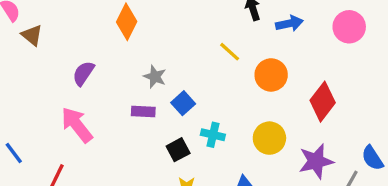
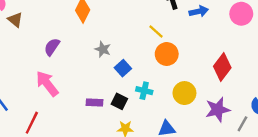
orange circle: (271, 75) -> (167, 54), moved
purple rectangle: (143, 112) -> (94, 103), moved
black square: (178, 150) -> (119, 101), turned -35

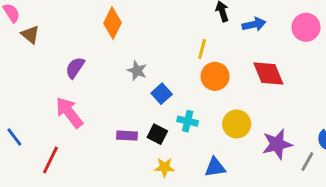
yellow line: (156, 32) -> (202, 49), turned 63
red diamond: (222, 67) -> (268, 73), moved, turned -60

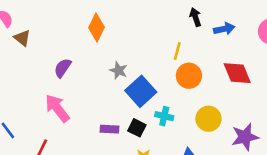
blue square: (162, 94) -> (141, 91), size x1.6

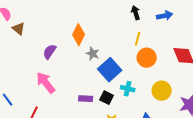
black arrow: (195, 17) -> (136, 13), moved
orange diamond: (96, 28) -> (79, 35), moved
blue arrow: (224, 29) -> (165, 16), moved

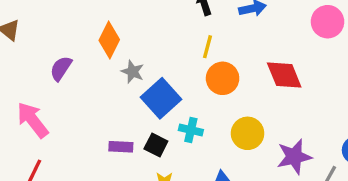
pink arrow: (46, 83) -> (33, 120), moved

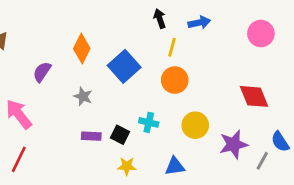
yellow line: (208, 47) -> (172, 47), moved
gray star: (133, 72) -> (83, 96), moved
red diamond: (284, 75) -> (254, 96), moved
blue square: (161, 98) -> (124, 66), moved

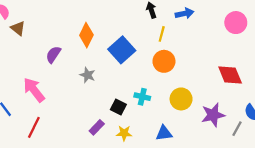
purple rectangle: (91, 136) -> (97, 127), moved, turned -49

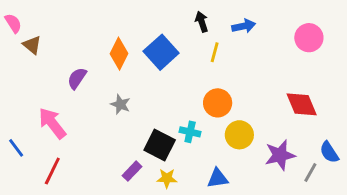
blue square: (122, 50) -> (161, 52), moved
orange circle: (164, 61) -> (218, 103), moved
black square: (118, 107) -> (160, 145), size x1.5

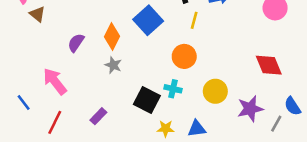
orange diamond: (119, 54) -> (112, 36), moved
orange circle: (218, 103) -> (184, 56), moved
purple rectangle: (132, 171) -> (98, 116), moved
yellow star: (167, 178) -> (166, 129), moved

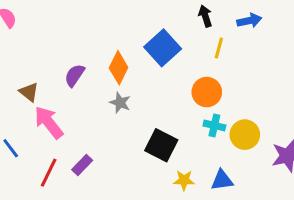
brown triangle: (37, 14) -> (29, 92), moved
cyan cross: (173, 89) -> (214, 125), moved
purple rectangle: (98, 116) -> (82, 165), moved

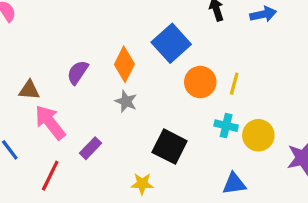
yellow line: (219, 48) -> (234, 84), moved
brown triangle: (29, 92) -> (29, 90), turned -35
orange circle: (207, 92) -> (200, 82), moved
purple rectangle: (82, 165) -> (90, 148), moved
yellow star: (184, 180) -> (142, 184), moved

